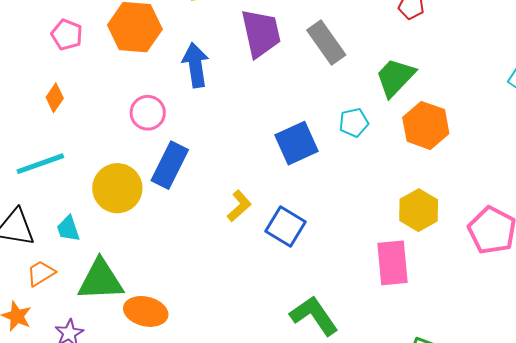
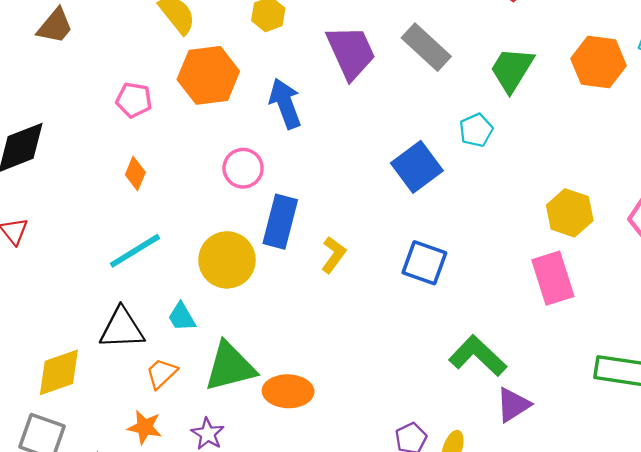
orange hexagon: (426, 125) -> (599, 62), moved
yellow L-shape: (239, 206) -> (334, 255), moved

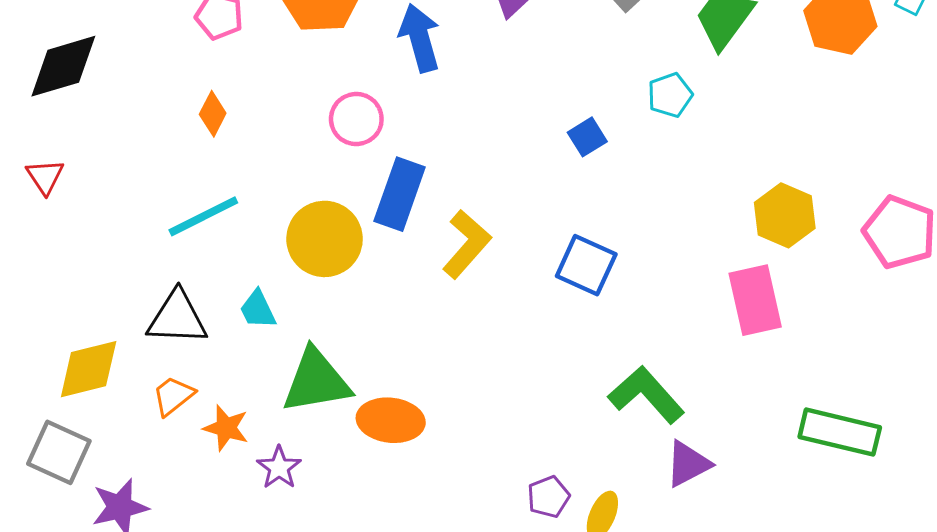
blue square: (417, 167) -> (587, 137), size x0.6
yellow L-shape: (334, 255) -> (467, 244), size x1.4
orange trapezoid: (162, 373) -> (173, 396), moved
orange star: (145, 427) -> (226, 428), moved

